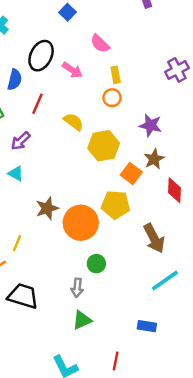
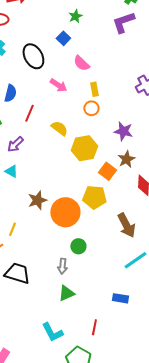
blue square: (68, 12) -> (63, 38), moved
black ellipse: (41, 56) -> (33, 56), moved, turned -55

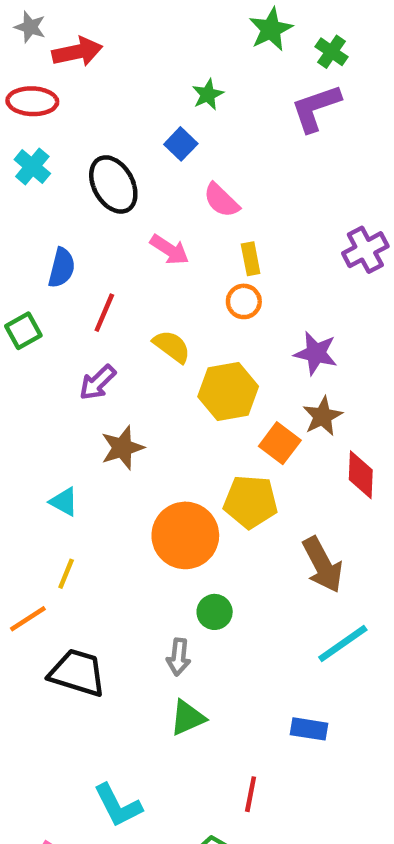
purple arrow: (15, 144) -> (98, 382), moved
cyan triangle: (11, 171) -> (64, 502), moved
brown star: (37, 200) -> (122, 448), moved
cyan L-shape: (52, 332) -> (118, 805), moved

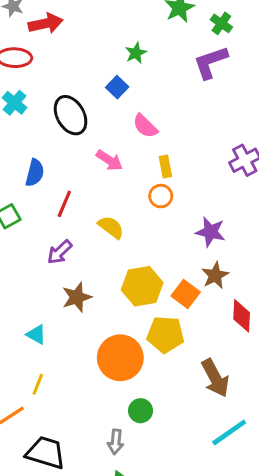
yellow hexagon: (228, 391) -> (142, 286), moved

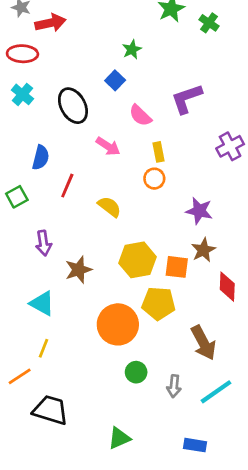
purple L-shape: (211, 62) -> (187, 99), moved
purple arrow: (60, 252) -> (43, 243), moved, turned -55
orange square: (186, 294) -> (177, 267), turned -30
cyan triangle: (36, 334) -> (42, 303), size x1.4
gray arrow: (116, 442) -> (174, 386), moved

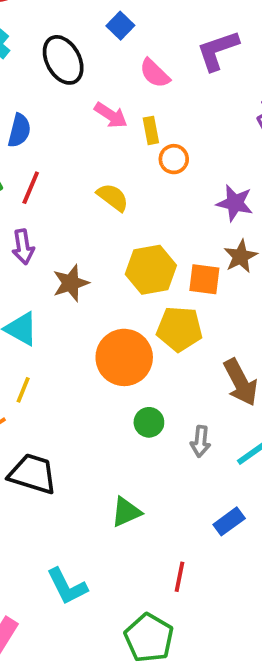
yellow rectangle: (159, 152) -> (151, 130), moved
red line: (67, 186) -> (31, 188), moved
blue rectangle: (195, 445) -> (229, 521), turned -45

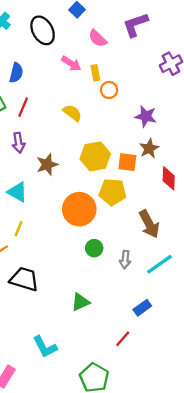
red line: (179, 577) -> (123, 339), moved, turned 30

